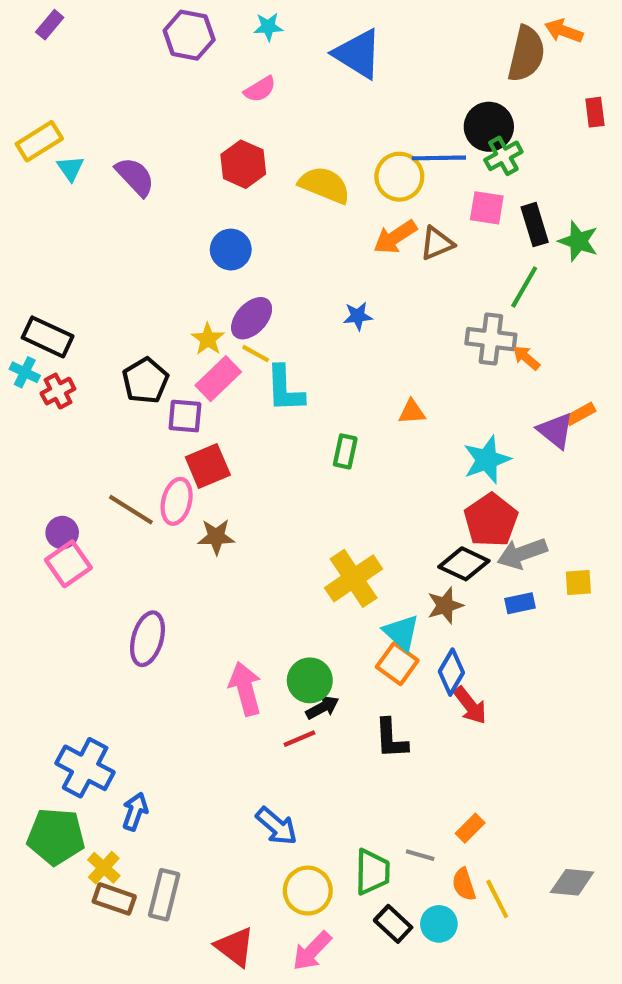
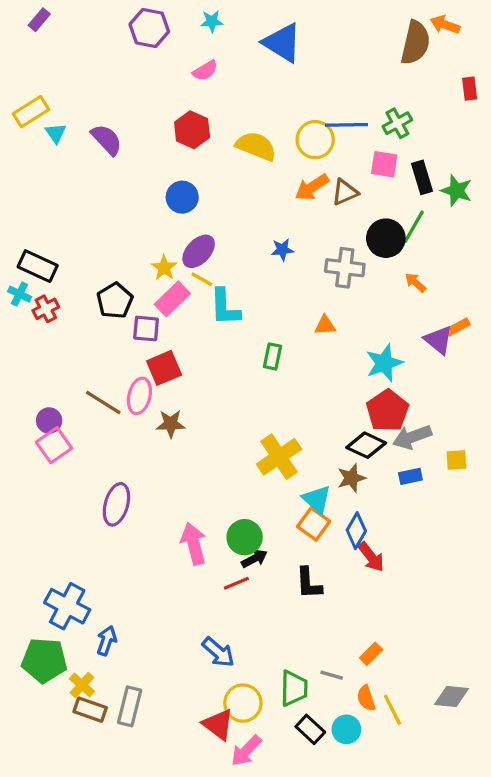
black circle: (489, 127) -> (386, 238), moved
gray cross: (491, 339) -> (345, 268), moved
red triangle: (235, 947) -> (218, 724), moved

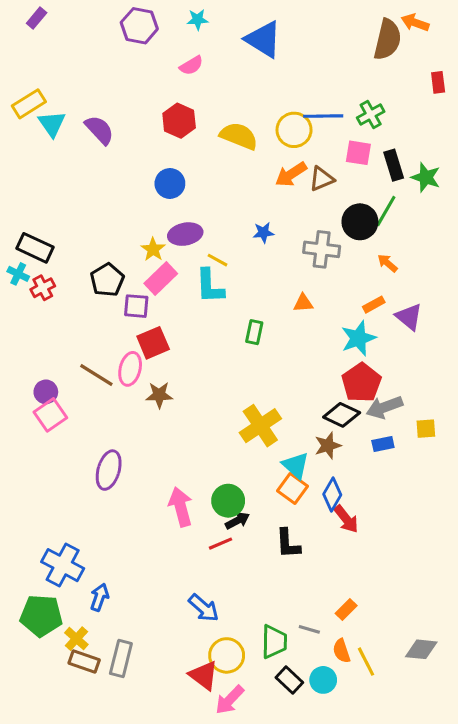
cyan triangle: (56, 133) -> (52, 124), size x1.4
purple ellipse: (199, 251) -> (185, 234), turned 36
yellow line: (202, 279) -> (217, 260), moved
orange rectangle: (458, 327) -> (374, 305), moved

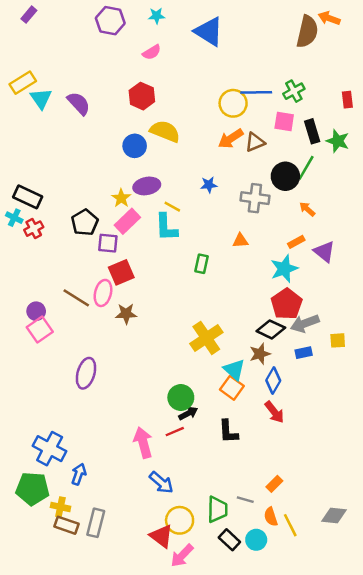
red rectangle: (438, 82) -> (347, 100), moved
yellow semicircle: (239, 136) -> (165, 131), moved
blue diamond: (332, 495) -> (273, 381), moved
pink arrow: (181, 507) -> (143, 443), moved
yellow cross: (76, 639) -> (60, 507), turned -30

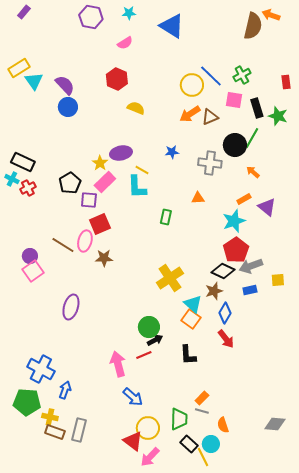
blue line: (256, 92) -> (211, 76), turned 45
yellow semicircle: (165, 131) -> (136, 108), size x0.7
blue circle: (135, 146) -> (68, 107), moved
orange rectangle: (274, 484) -> (202, 398), moved
yellow line: (290, 525) -> (203, 457), moved

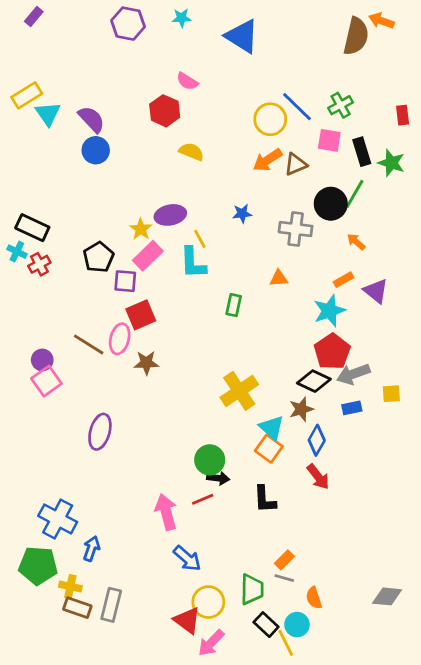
pink semicircle: (125, 43) -> (187, 81), moved, turned 63
yellow line: (142, 170) -> (200, 239), turned 32
black arrow: (155, 340) -> (218, 478), turned 35

